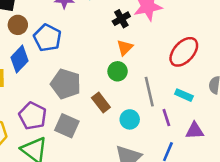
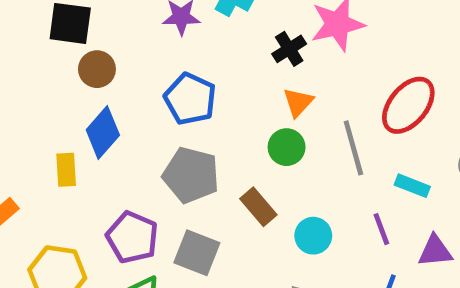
blue pentagon: (47, 38) -> (190, 99), moved
gray line: (149, 92) -> (353, 148), moved

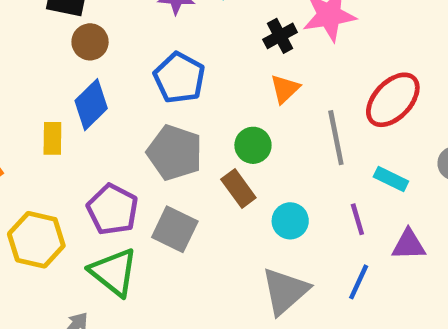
green circle: (287, 147) -> (253, 145), moved

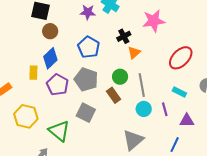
black cross: (280, 36) -> (124, 36), moved
gray line: (336, 138) -> (142, 85), moved
purple pentagon: (113, 209) -> (57, 85), moved
cyan circle: (290, 221) -> (144, 109), moved
blue line: (359, 282) -> (175, 145), moved

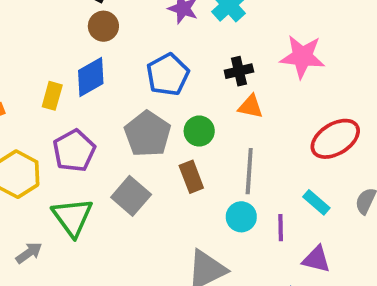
orange triangle: (134, 53) -> (251, 107), turned 40
green circle: (120, 77) -> (199, 131), moved
purple pentagon: (57, 85) -> (74, 151), moved

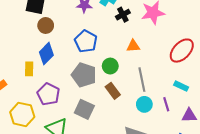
black cross: (239, 71) -> (123, 15), moved

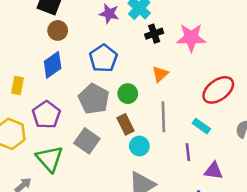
orange triangle: (133, 46) -> (160, 74), turned -48
yellow rectangle: (29, 69) -> (18, 85), moved
cyan rectangle: (181, 86) -> (201, 126), moved
cyan circle: (144, 104) -> (139, 146), moved

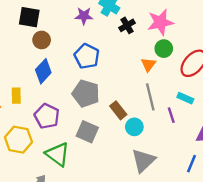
orange triangle: (160, 74) -> (148, 65), moved
green circle: (128, 94) -> (164, 49), moved
purple line: (188, 152) -> (171, 115), moved

